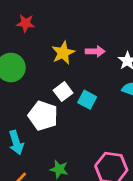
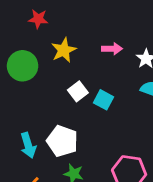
yellow star: (63, 53) -> (64, 50), moved
white pentagon: (43, 116) -> (62, 141), moved

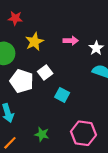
cyan square: (103, 100) -> (62, 95), moved
white pentagon: (62, 141) -> (22, 81), moved

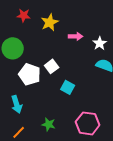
yellow star: (34, 42) -> (50, 22), moved

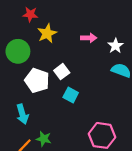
yellow star: (50, 22) -> (47, 33), moved
cyan square: (68, 87) -> (71, 95), moved
green star: (49, 124) -> (44, 139), moved

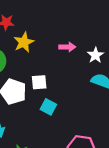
white square: (62, 72) -> (39, 82), turned 32

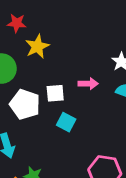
pink arrow: (67, 47) -> (88, 84), moved

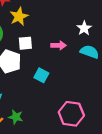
white square: (55, 93) -> (25, 43), moved

